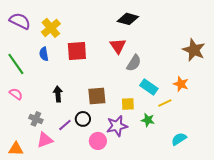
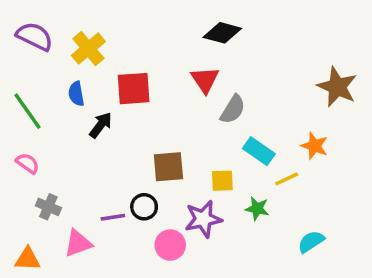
black arrow: (58, 94) -> (101, 125), moved, turned 42
gray cross: (36, 119) -> (48, 207), moved
purple line: (65, 125) -> (113, 217), turned 32

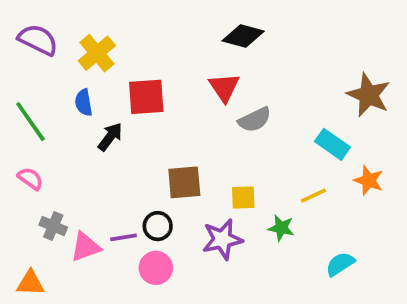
gray semicircle: (233, 109) -> (255, 120), turned 32
orange star: (315, 146) -> (369, 180), moved
cyan rectangle: (259, 151) -> (332, 144), moved
pink triangle: (78, 243) -> (85, 247), moved
pink circle: (170, 245) -> (156, 268), moved

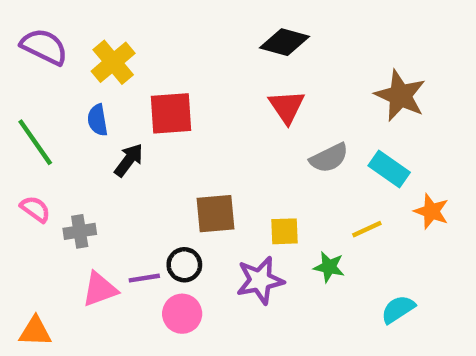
red triangle: (224, 87) -> (287, 107), moved
brown star: (369, 95) -> (400, 96), moved
gray semicircle: (255, 120) -> (329, 158), moved
gray cross: (53, 226) -> (80, 231), moved, turned -32

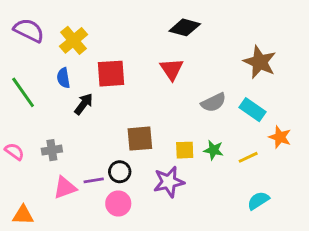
red triangle: (287, 107) -> (172, 69), moved
pink semicircle: (35, 209) -> (14, 152), moved
yellow line: (367, 229) -> (248, 157), moved
green star: (329, 267) -> (214, 150), moved

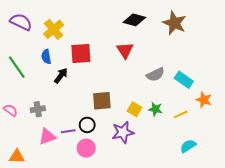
brown star: (260, 62) -> (174, 23), moved
yellow square: (185, 150) -> (134, 109), turned 32

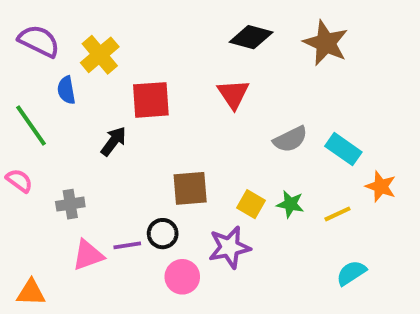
blue semicircle: (46, 57) -> (66, 90), moved
pink semicircle: (10, 110) -> (19, 181), moved
pink circle: (86, 148) -> (182, 277), moved

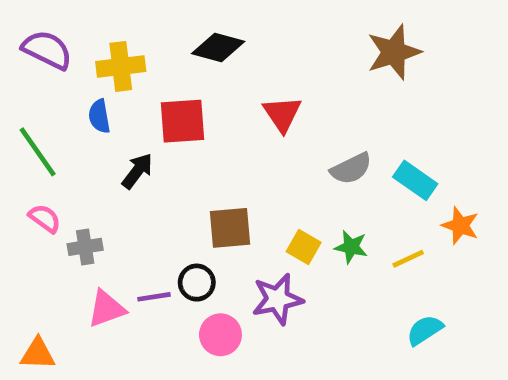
black diamond: (251, 37) -> (218, 47), moved
brown star: (326, 43) -> (394, 52), turned 30
yellow cross: (100, 55) -> (121, 66), turned 33
blue semicircle: (66, 90) -> (99, 116), moved
pink semicircle: (19, 181) -> (45, 218), moved

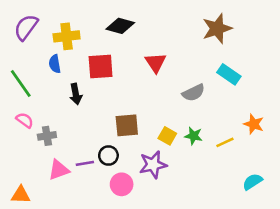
purple semicircle: (47, 50) -> (26, 27), turned -80
black arrow: (137, 171) -> (76, 94), turned 132
cyan rectangle: (415, 180) -> (229, 74), moved
cyan semicircle: (425, 330) -> (252, 182), moved

